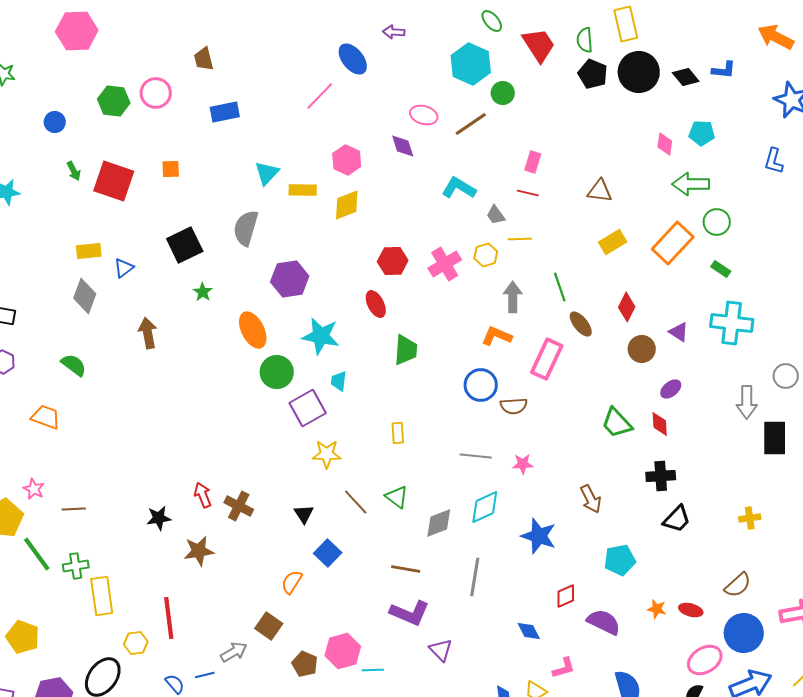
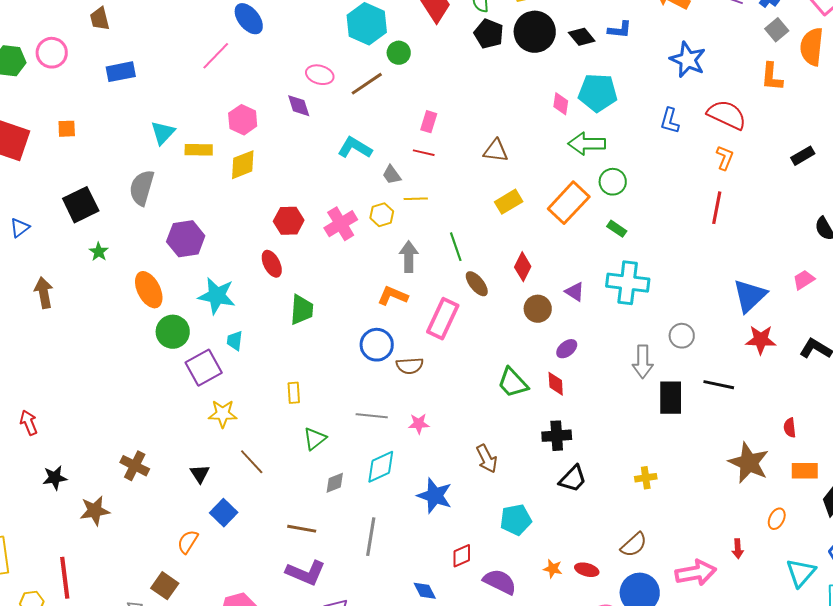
cyan pentagon: (702, 133) -> (598, 93), size x1.5
red arrow: (203, 495) -> (29, 423), moved
green triangle: (397, 497) -> (315, 439), moved, turned 45
gray diamond: (439, 523) -> (335, 483), size x0.7

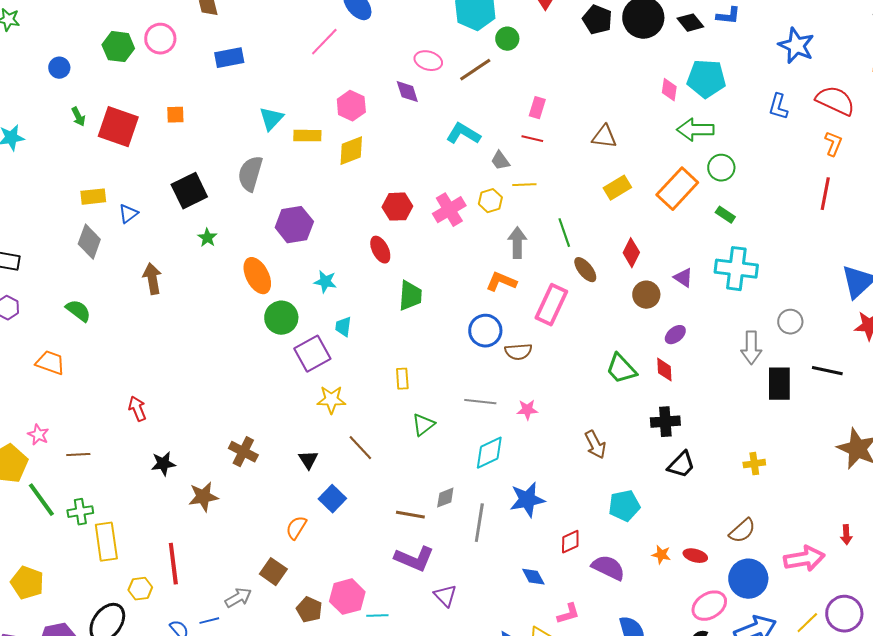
cyan star: (217, 296) -> (325, 282), size x0.6
gray diamond: (335, 483) -> (445, 498), moved
blue star: (435, 496) -> (527, 500), moved, turned -30

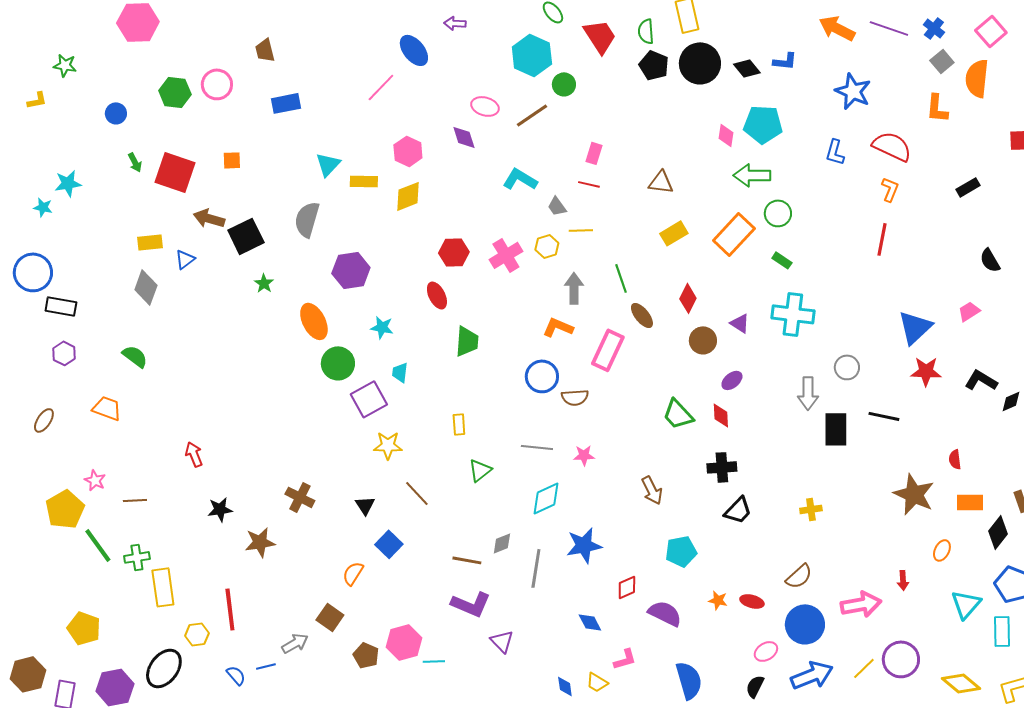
brown arrow: (152, 279) -> (209, 218), moved, turned -64
pink ellipse: (709, 606) -> (766, 651), size x0.7

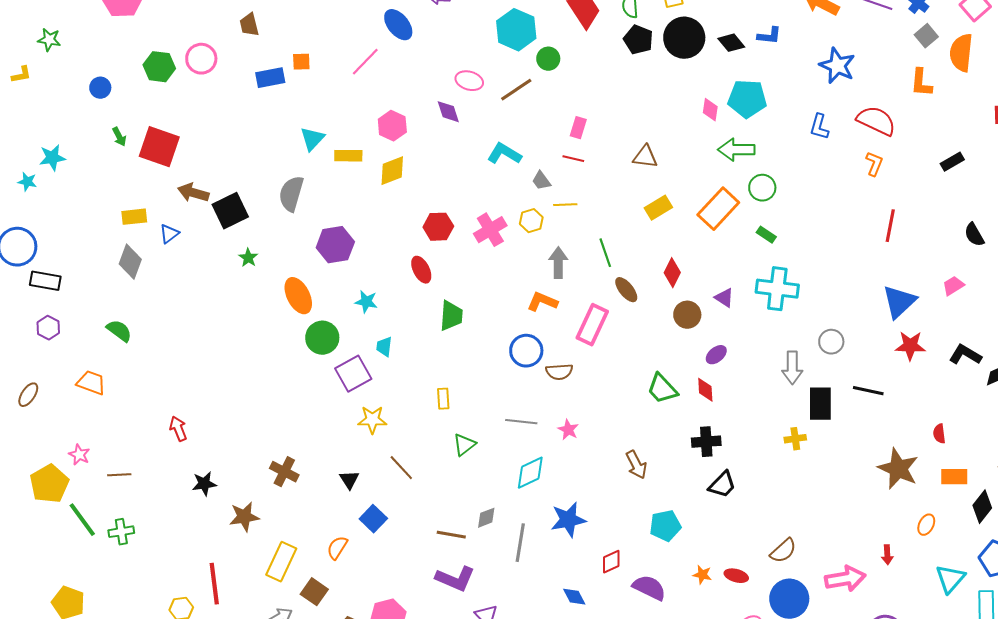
orange square: (232, 160) -> (301, 62), moved
red line: (882, 239) -> (890, 226), moved
pink star: (584, 455) -> (568, 430), turned 30
yellow cross: (811, 509) -> (795, 439), moved
yellow rectangle: (163, 587) -> (281, 562), moved, turned 33

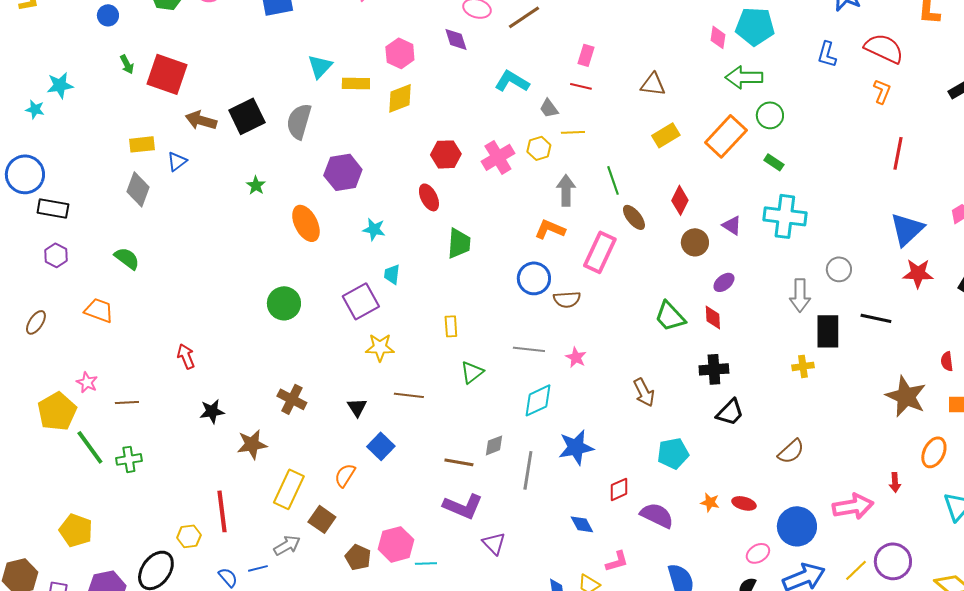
black square: (230, 211) -> (247, 116), moved
green circle: (322, 338) -> (284, 303), moved
brown line: (401, 468) -> (409, 395), turned -40
orange ellipse: (926, 525) -> (934, 452), size x1.4
brown semicircle: (783, 551) -> (791, 451), moved

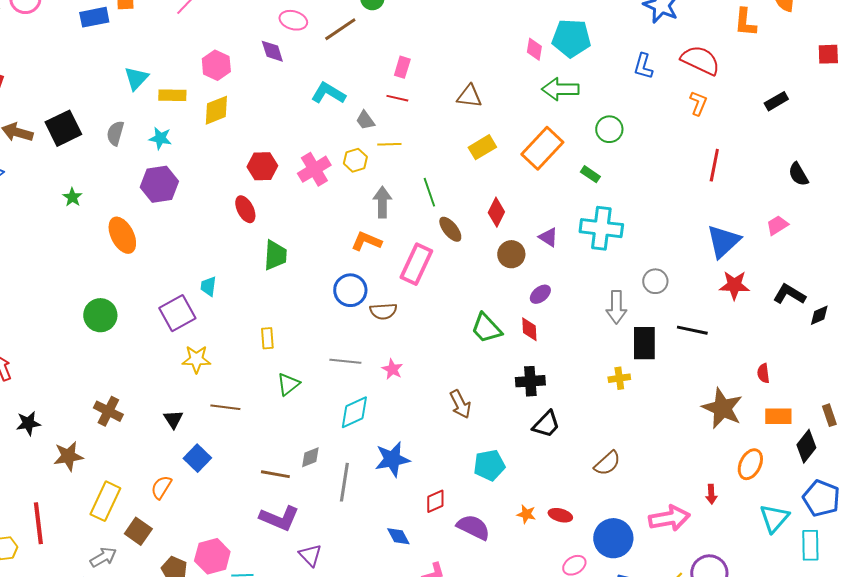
green circle: (770, 115) -> (609, 129), moved
gray semicircle: (299, 121) -> (115, 133), size x0.7
cyan star: (374, 229) -> (160, 138), moved

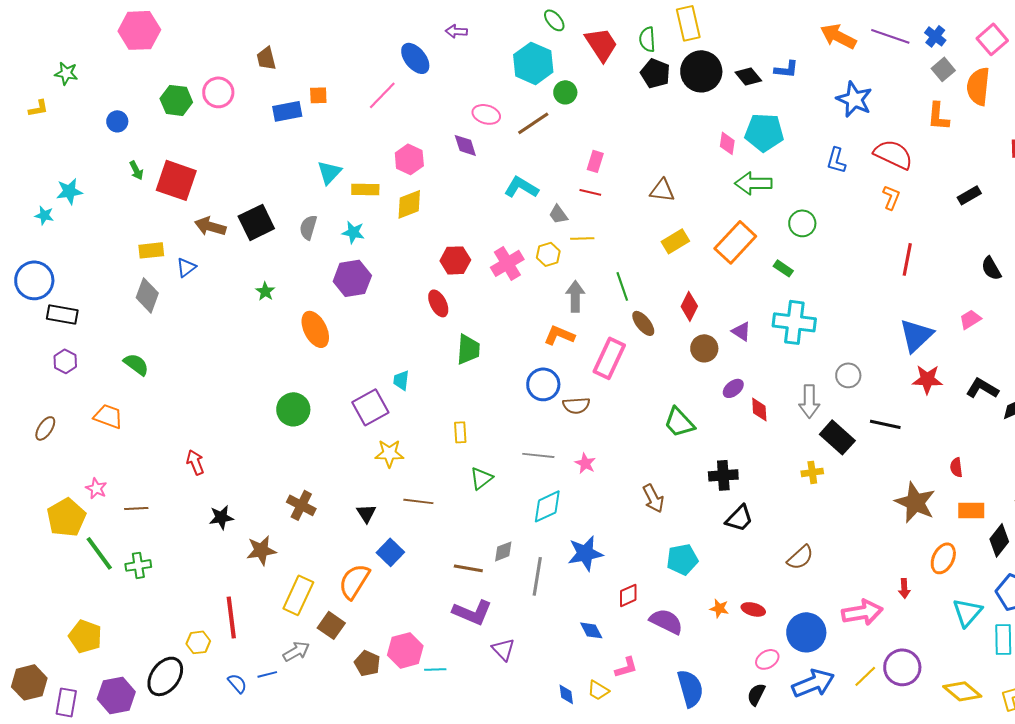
red diamond: (529, 329) -> (759, 409), moved
black rectangle: (644, 343) -> (837, 437), turned -48
orange semicircle: (161, 487) -> (354, 581), size x1.5

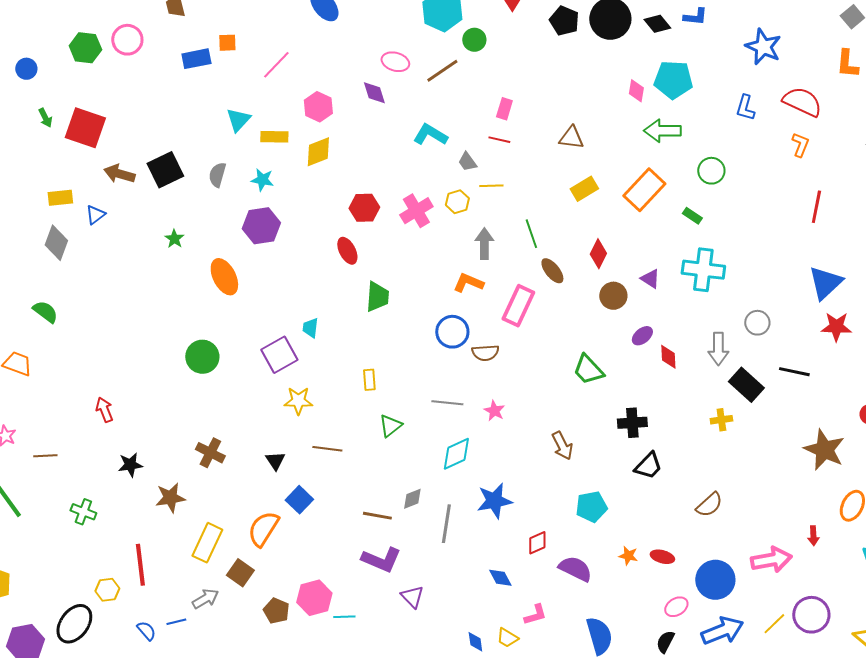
pink line: (382, 95) -> (276, 65), moved
green cross: (138, 565) -> (83, 512), moved, turned 30

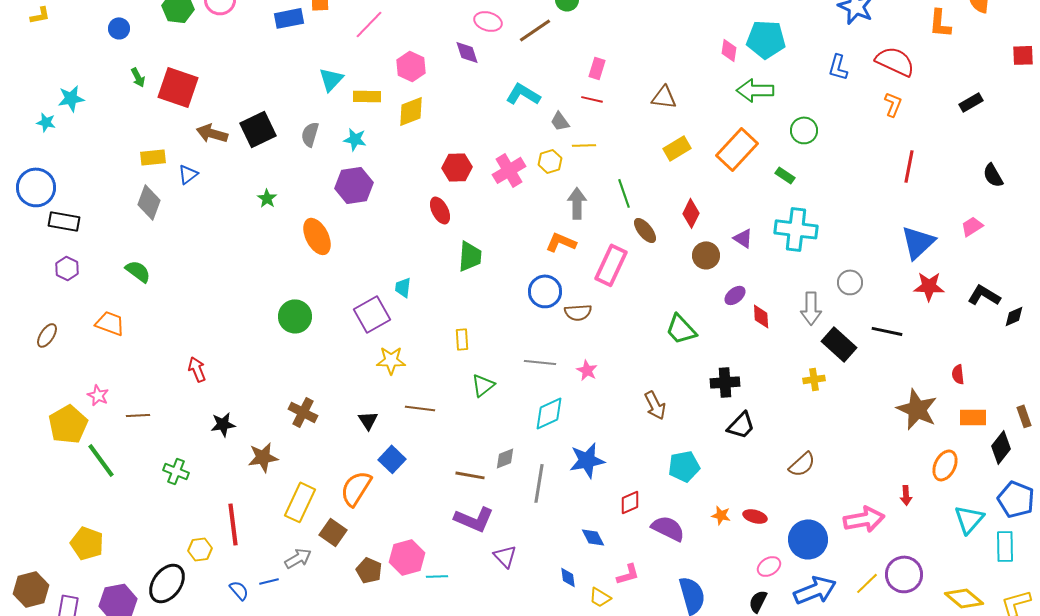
blue diamond: (475, 642) -> (568, 577), moved

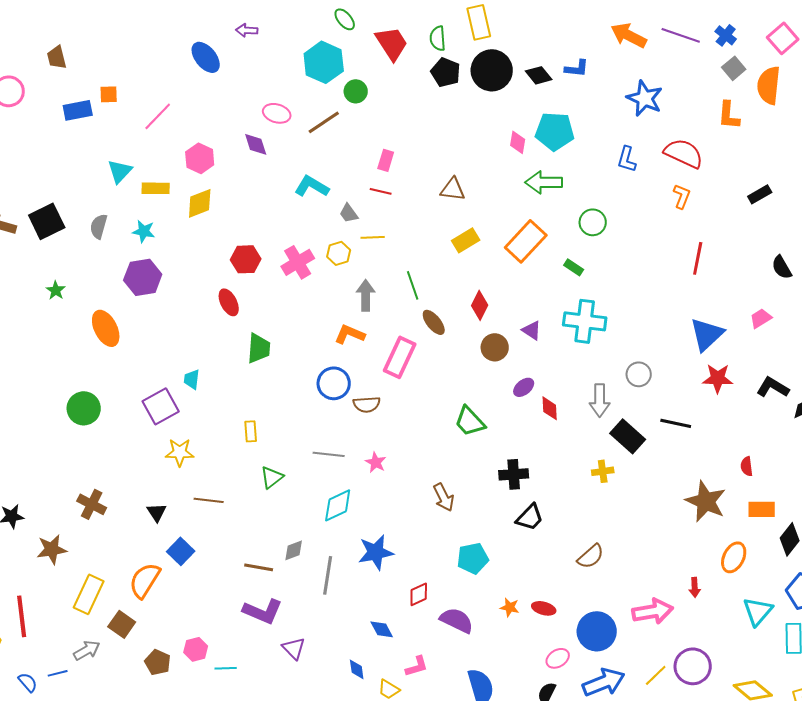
pink hexagon: (407, 557) -> (196, 649), size x0.7

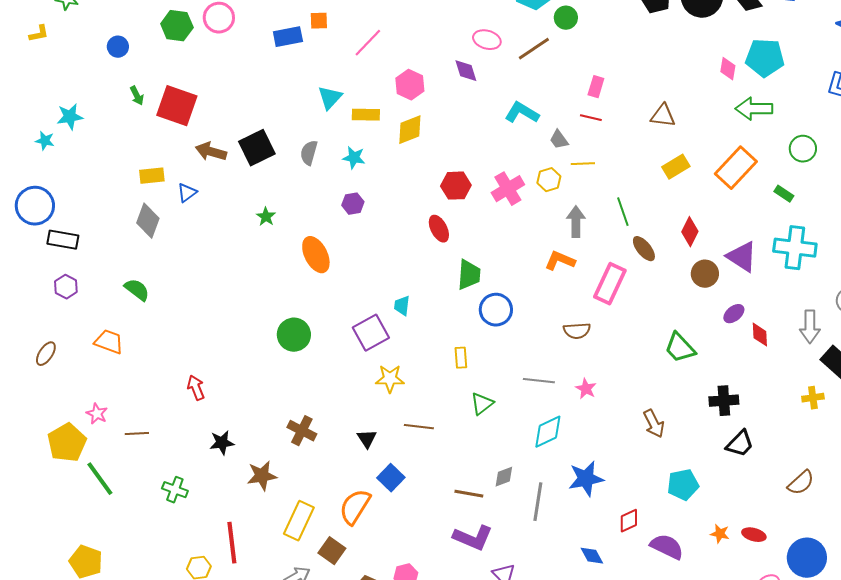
purple hexagon: (143, 277) -> (353, 204), size x0.6
purple triangle: (532, 330) -> (742, 257), size x1.6
blue circle: (334, 383) -> (496, 310), moved

